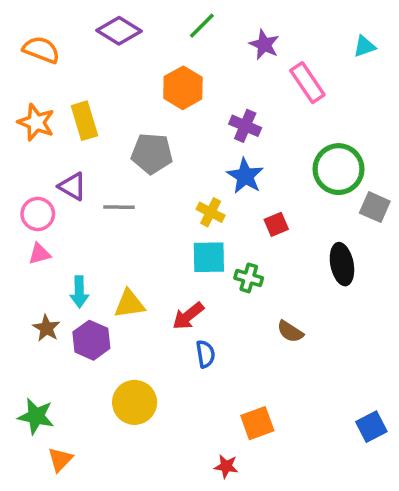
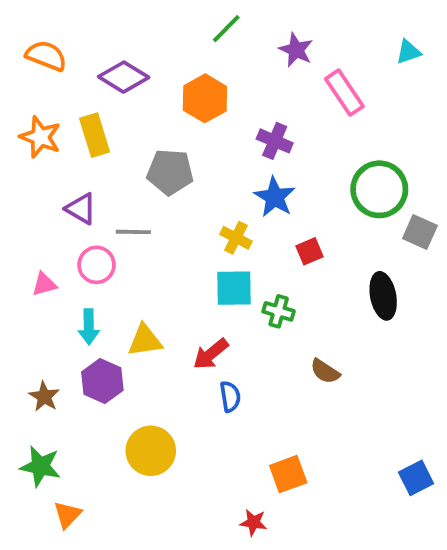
purple diamond: (119, 31) -> (124, 77), moved
pink circle: (38, 214) -> (97, 265), moved
brown star: (46, 328) -> (44, 397), moved

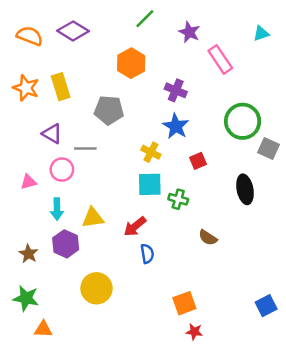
purple diamond: (124, 77) -> (73, 31), moved
orange triangle: (67, 515) -> (43, 329), turned 48
red star: (253, 522) -> (194, 332), moved

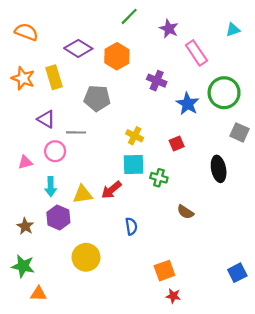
purple diamond: (73, 31) -> (78, 48), moved
green circle: (243, 121) -> (224, 93), moved
blue star: (176, 126) -> (188, 104), moved
red arrow: (135, 226) -> (111, 190), moved

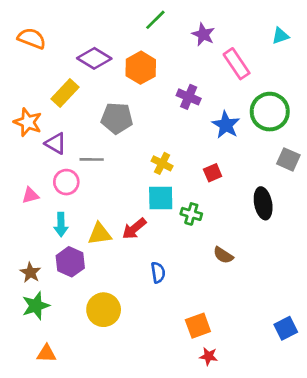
yellow rectangle: (54, 77) -> (65, 93), turned 60
orange star: (23, 78) -> (28, 122), moved
green star: (23, 266) -> (36, 306), moved, turned -30

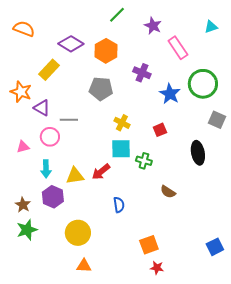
gray pentagon: (117, 118) -> (101, 89), moved
orange triangle: (46, 354) -> (84, 266), moved

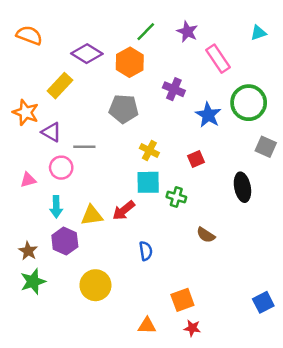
green line: (117, 15) -> (146, 32), moved
orange triangle: (84, 266) -> (147, 326), moved

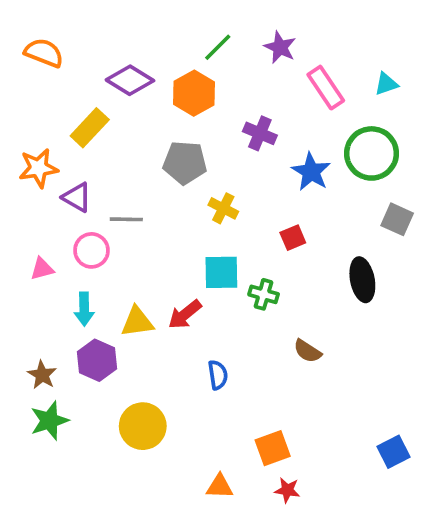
cyan triangle: (258, 33) -> (386, 84), moved
orange star: (26, 112) -> (38, 168), turned -30
yellow cross: (149, 150) -> (223, 208), moved

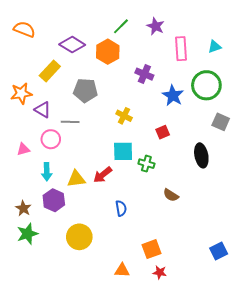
pink rectangle: (326, 88) -> (181, 49), turned 30
gray pentagon: (185, 163) -> (85, 90), moved

